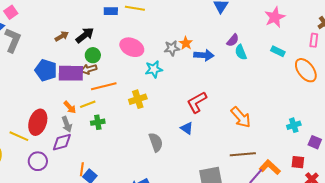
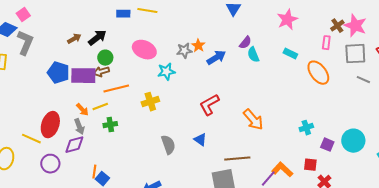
blue arrow: (204, 55) -> (216, 58), turned -36
blue triangle: (187, 128) -> (200, 140), moved
brown line: (243, 154) -> (237, 159), moved

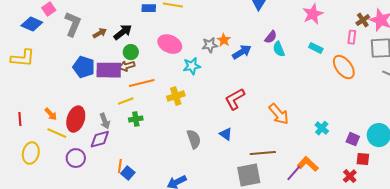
gray L-shape: (25, 43) -> (73, 24), moved
orange arrow: (82, 110) -> (51, 114), moved
cyan cross: (306, 128) -> (322, 128), moved, turned -32
red square: (310, 165) -> (363, 159), moved

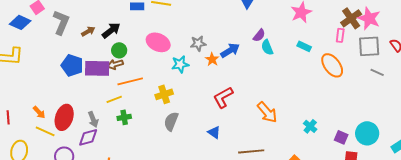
brown cross: (363, 20) -> (351, 18), size x1.5
orange star: (224, 40) -> (212, 59), moved
gray semicircle: (194, 139) -> (171, 121), moved, turned -138

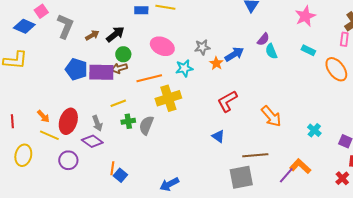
orange line: (130, 81) -> (149, 78), moved
yellow cross: (164, 94) -> (168, 98), size x1.4
gray semicircle: (171, 121) -> (146, 125), moved
purple diamond: (88, 137) -> (92, 141), turned 50

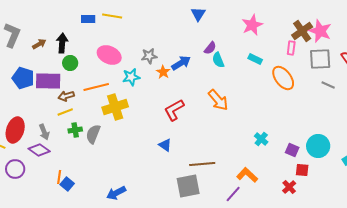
black arrow: (115, 34) -> (62, 43), turned -48
brown arrow: (119, 68) -> (66, 96), moved
orange arrow: (271, 116) -> (218, 100), moved
purple line: (286, 175) -> (233, 194), moved

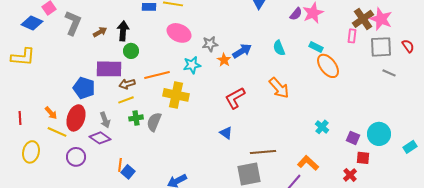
purple semicircle: (210, 48) -> (296, 14), moved
pink ellipse: (109, 55) -> (179, 33), moved
blue pentagon: (23, 78) -> (84, 88), moved
orange ellipse: (283, 78) -> (328, 66), moved
yellow cross: (115, 107) -> (176, 95), turned 30

